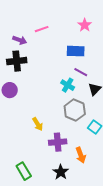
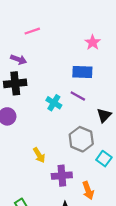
pink line: (42, 29) -> (32, 31), moved
purple line: (81, 72) -> (78, 96), moved
cyan cross: (68, 85) -> (54, 103), moved

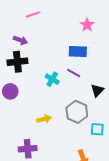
yellow arrow: (39, 155) -> (44, 119), moved, turned -72
cyan square: (104, 159) -> (97, 129), turned -32
purple cross: (62, 176) -> (28, 149), moved

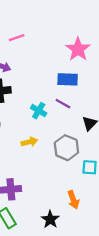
pink star: (87, 25) -> (78, 49), size x1.5
yellow arrow: (44, 119) -> (29, 142), moved

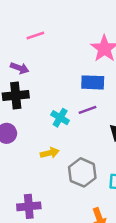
purple line: (63, 104) -> (87, 110), turned -49
gray hexagon: (66, 148) -> (82, 172), moved

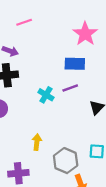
yellow arrow: (50, 153) -> (37, 142), moved, turned -70
gray hexagon: (82, 172) -> (66, 161), moved

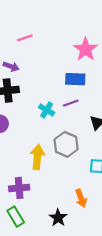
yellow arrow: (37, 142) -> (37, 157), size x1.5
gray hexagon: (66, 161) -> (66, 144), moved

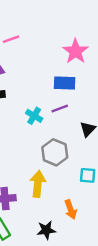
yellow arrow: (37, 157) -> (38, 184), moved
black star: (58, 218) -> (46, 230), turned 30

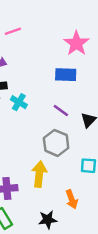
purple line: (60, 108) -> (61, 111), moved, turned 56
cyan cross: (34, 116) -> (19, 102), moved

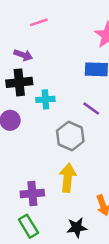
cyan cross: (19, 102) -> (45, 99), turned -35
gray hexagon: (56, 143) -> (70, 136), moved

